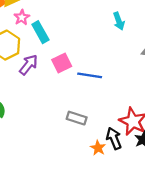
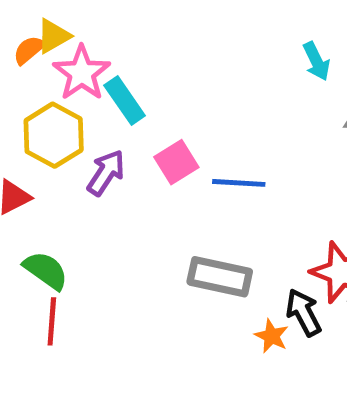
pink star: (22, 17) -> (82, 73), size x1.6
cyan arrow: (119, 21) -> (316, 61), moved
gray rectangle: (77, 118) -> (220, 277), size x1.4

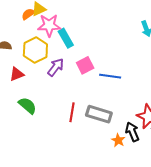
pink star: (82, 73) -> (49, 25), turned 30
red line: (52, 321) -> (72, 112), moved

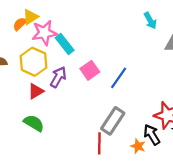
red triangle: (17, 74) -> (36, 91), moved
blue line: (110, 76) -> (119, 78), turned -55
red line: (72, 112) -> (99, 143), moved
gray rectangle: (99, 114) -> (113, 121), turned -65

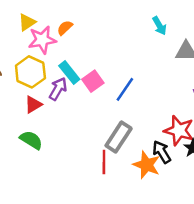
orange semicircle: (20, 24) -> (65, 28), moved
cyan rectangle: (65, 44) -> (69, 73), moved
orange star: (138, 146) -> (147, 165), size x1.6

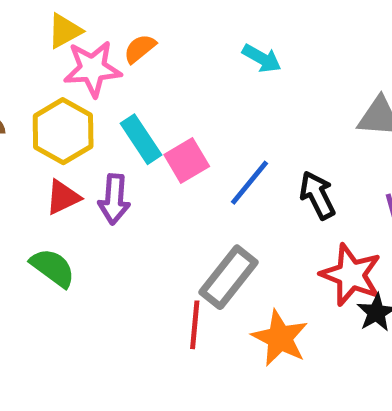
cyan arrow: (159, 26) -> (262, 58), moved, turned -36
purple arrow: (58, 89) -> (114, 199), moved, turned 150
black arrow: (162, 152) -> (317, 195), moved

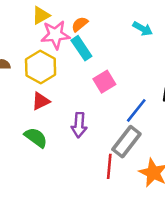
cyan rectangle: (141, 139) -> (81, 48), moved
blue line: (249, 183) -> (136, 110), moved
purple arrow: (114, 199) -> (79, 125), moved

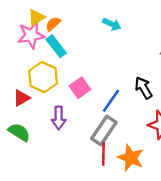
yellow triangle: (41, 15) -> (36, 17), moved
yellow hexagon: (41, 67) -> (43, 77), moved
pink square: (104, 82) -> (80, 88), moved
red line: (109, 166) -> (103, 154), moved

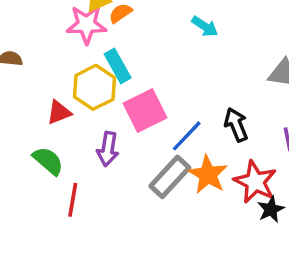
cyan rectangle: (56, 46) -> (118, 66), moved
pink square: (80, 88) -> (145, 110), size x1.4
red line: (103, 154) -> (73, 200), moved
orange star: (131, 158) -> (208, 175), moved

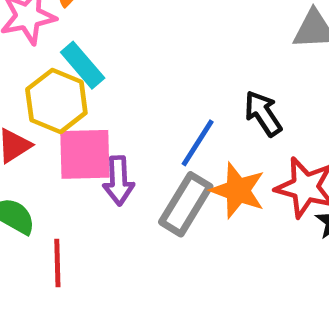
pink square: (145, 110) -> (85, 154), moved, turned 36
purple arrow: (108, 149) -> (118, 181), moved

